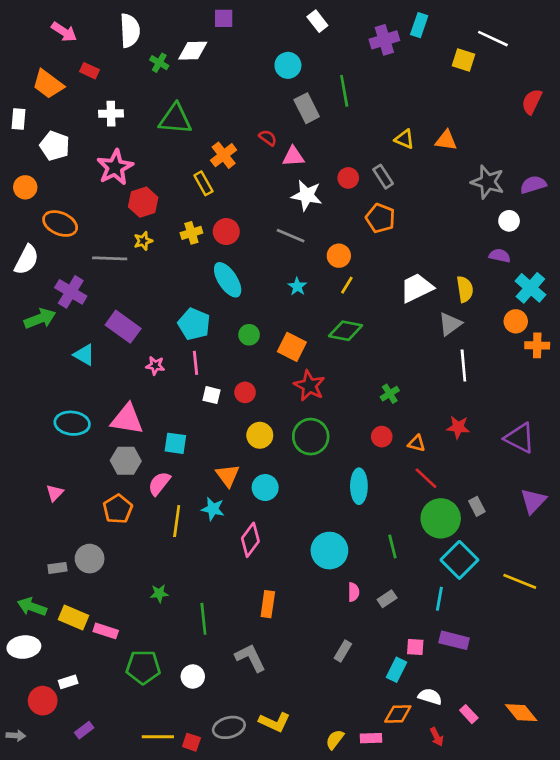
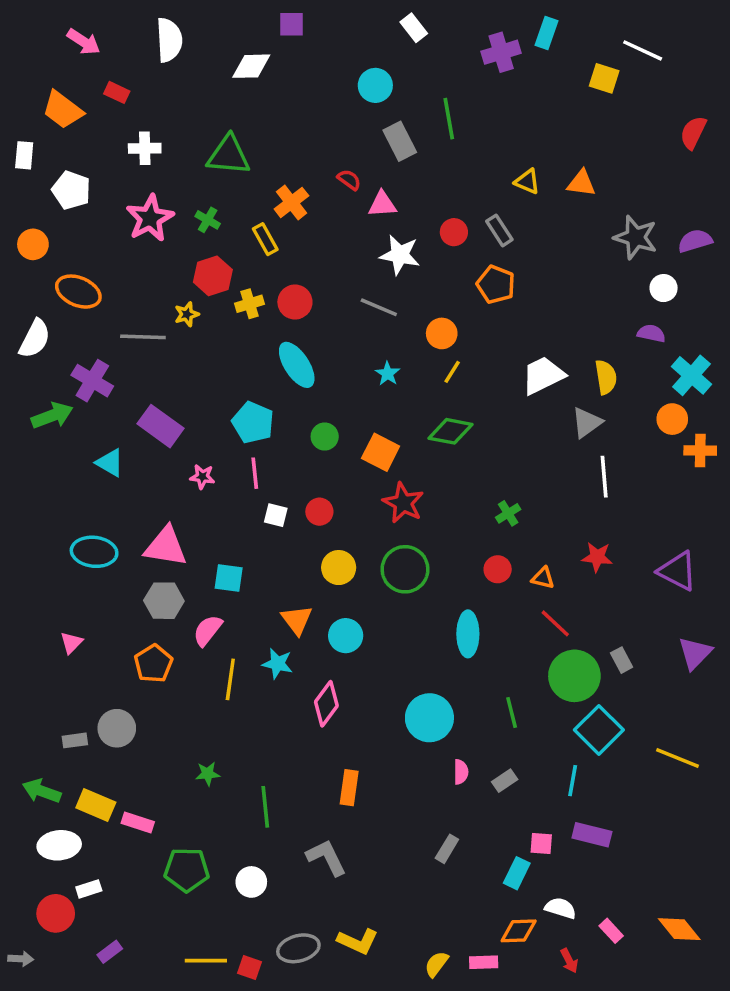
green cross: (159, 63) -> (208, 220), moved
red hexagon: (143, 202) -> (213, 276), moved
white ellipse: (24, 647) -> (59, 845), moved

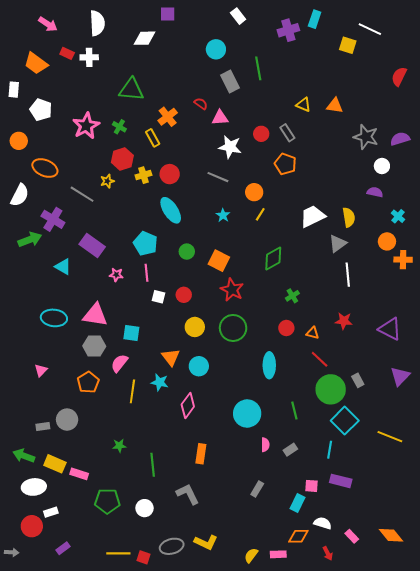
white cross: (145, 148) -> (89, 57), moved
gray line: (143, 337) -> (82, 194), turned 30
cyan cross: (691, 375) -> (398, 216), size x0.6
green diamond: (450, 431) -> (273, 259), moved, turned -40

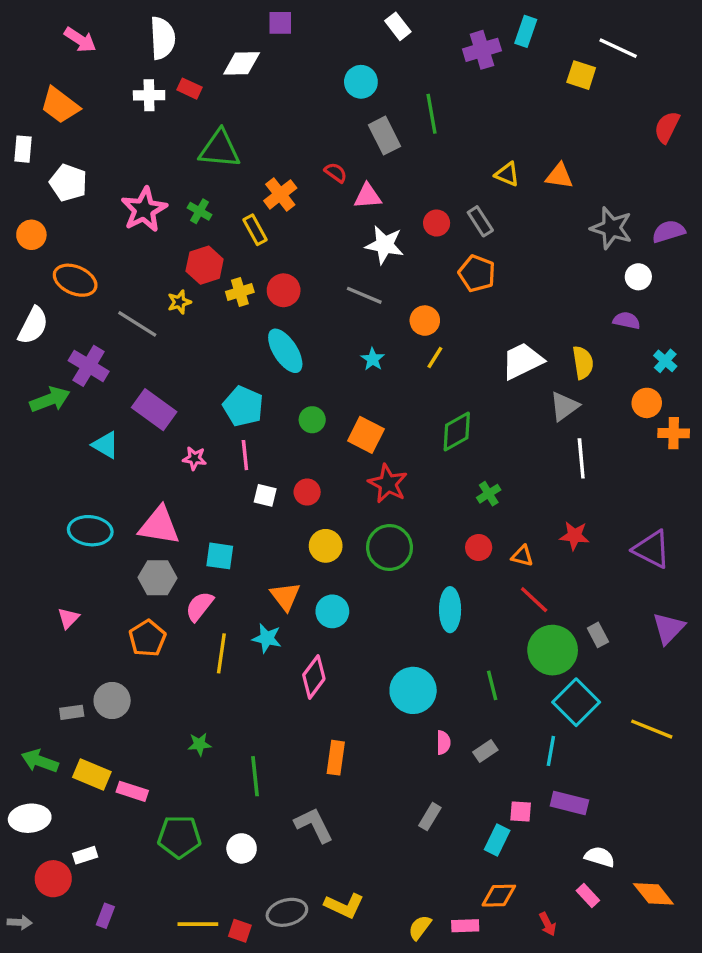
red rectangle: (67, 53) -> (189, 89), moved
white ellipse: (34, 487) -> (30, 818), moved
white semicircle: (323, 523) -> (600, 857), moved
purple rectangle: (63, 548) -> (105, 916), turned -32

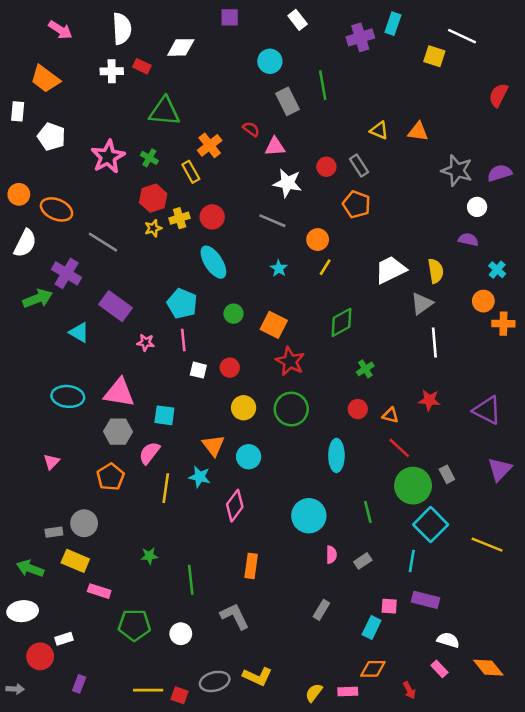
purple square: (280, 23) -> (230, 17), moved
orange circle: (31, 235) -> (19, 194), moved
yellow star: (179, 302) -> (153, 228), moved
yellow rectangle: (92, 774) -> (75, 561), moved

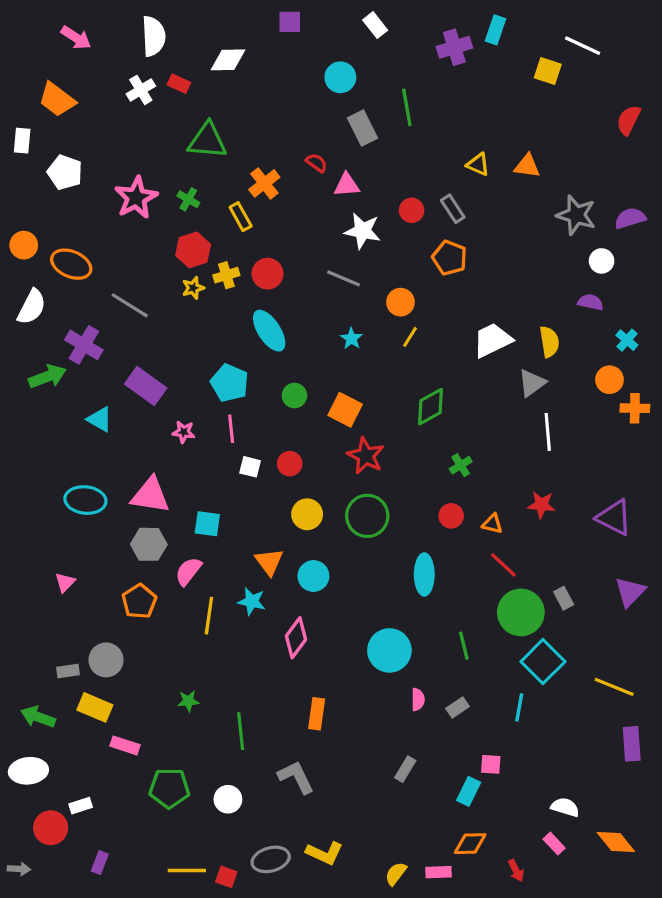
white cross: (112, 71) -> (141, 90), turned -30
purple rectangle: (426, 600) -> (632, 744), moved, turned 72

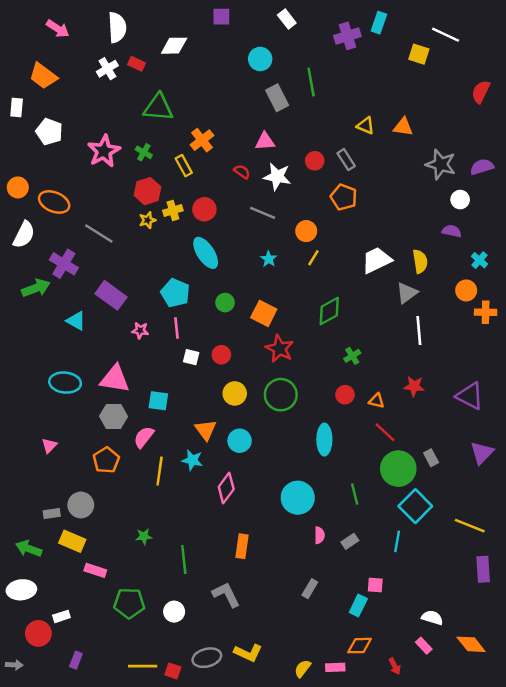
red semicircle: (317, 163) -> (242, 172), moved

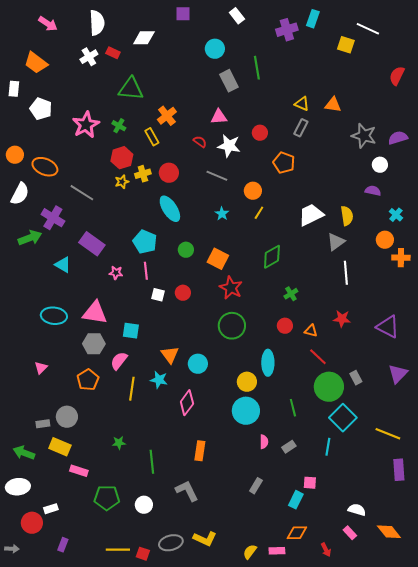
gray rectangle: (346, 160) -> (301, 128), moved, turned 60
yellow circle: (235, 393) -> (247, 382), moved

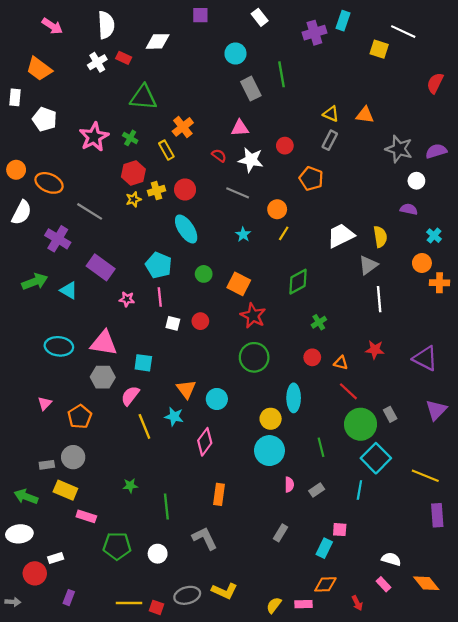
green arrow: (30, 238) -> (35, 282), moved
orange pentagon: (88, 380) -> (80, 417), moved
yellow line: (132, 389) -> (144, 426), turned -30

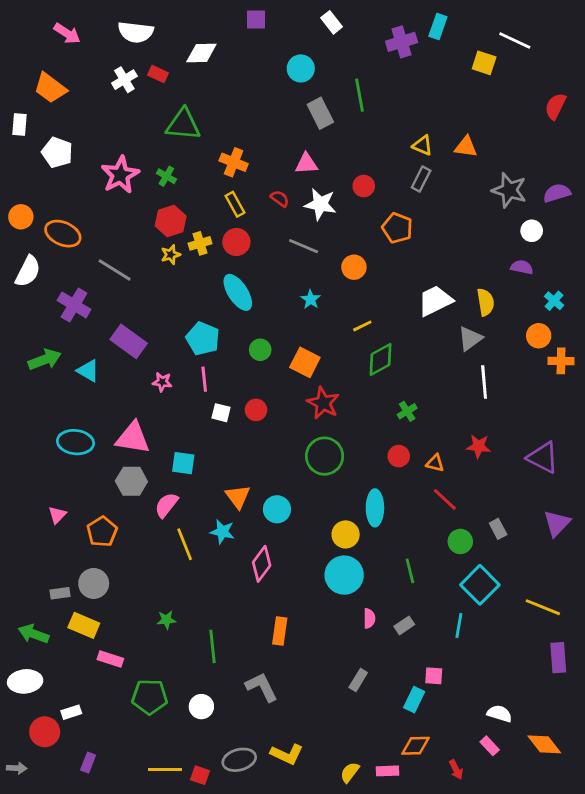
white semicircle: (106, 25) -> (136, 32), turned 100
orange cross: (183, 127) -> (234, 162), turned -30
yellow rectangle: (166, 150) -> (235, 204), moved
yellow line: (284, 233) -> (362, 326), moved, turned 32
green circle: (361, 424) -> (460, 541), size x0.6

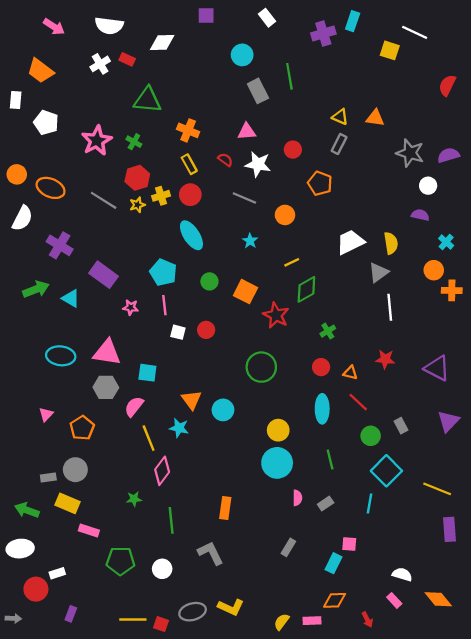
gray line: (115, 270) -> (104, 200), moved
red star: (323, 403) -> (276, 315), moved
cyan ellipse: (375, 508) -> (322, 409), moved
pink diamond: (262, 564) -> (162, 471), moved

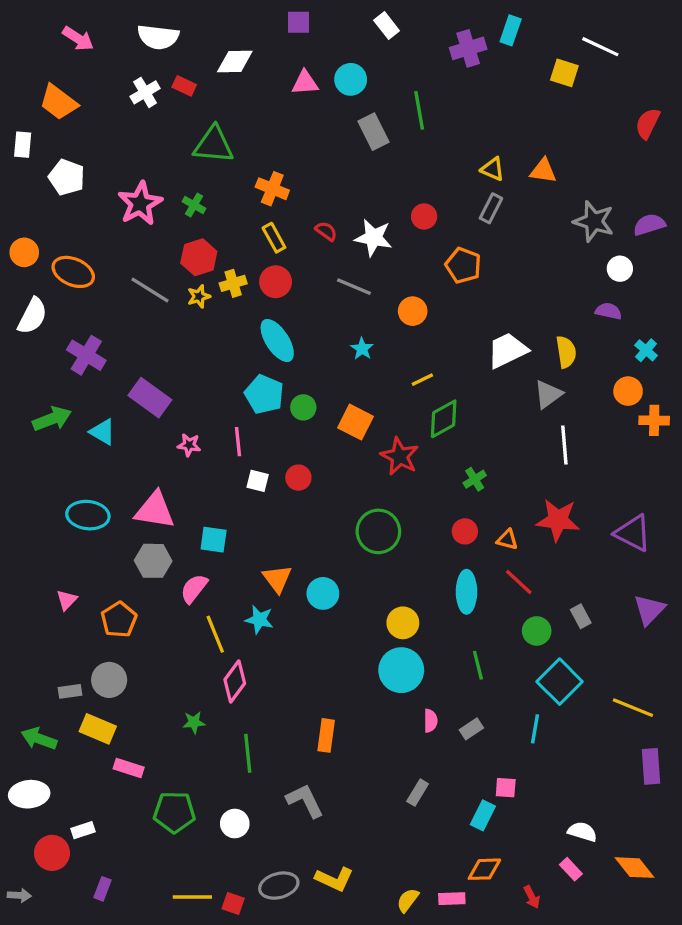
pink triangle: (247, 132) -> (305, 83), moved
cyan pentagon: (163, 272) -> (264, 394), moved
red star: (385, 359) -> (558, 520), size x1.5

